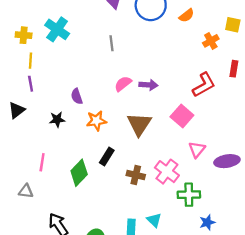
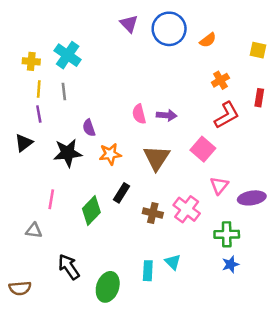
orange cross: (211, 41) -> (220, 80), moved
gray line: (111, 43) -> (64, 91), moved
pink semicircle: (123, 84) -> (139, 114), turned -66
black star: (57, 120) -> (68, 153), size x1.6
green cross: (189, 195) -> (227, 234), moved

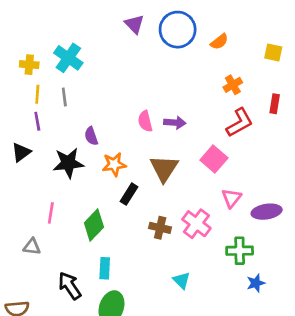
black rectangle: (121, 193) -> (129, 194), moved
blue star: (230, 264) -> (256, 283), moved
cyan rectangle: (148, 271) -> (105, 268), moved

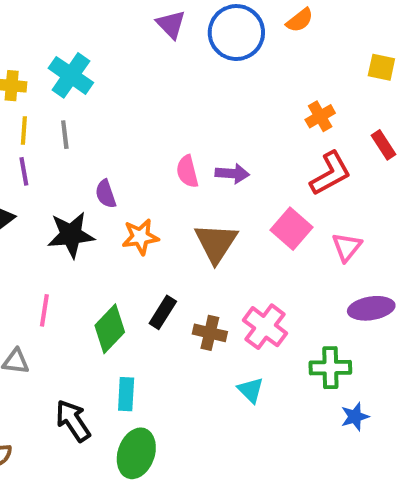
orange semicircle: (219, 42) -> (300, 20), moved
red rectangle: (275, 104) -> (383, 145), turned -42
black rectangle: (129, 194) -> (163, 312), moved
pink triangle: (231, 198) -> (347, 247), moved
cyan triangle: (182, 280) -> (251, 390), moved

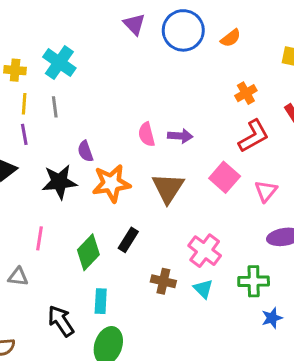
orange semicircle: (300, 20) -> (231, 38), moved
orange star: (140, 237) -> (111, 183), size x1.4
brown cross: (210, 333) -> (163, 281), moved
cyan triangle: (251, 390) -> (203, 289), moved

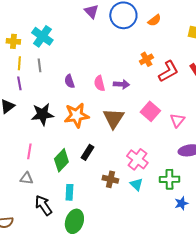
orange cross: (246, 93) -> (146, 59), moved
red L-shape: (254, 136) -> (168, 71), moved
purple semicircle: (85, 151) -> (69, 81), moved
gray triangle: (18, 277) -> (26, 178), moved

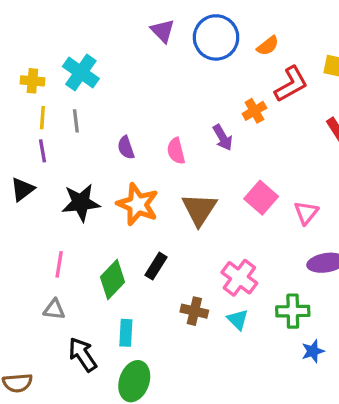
red L-shape: (168, 71) -> (291, 84), moved
purple arrow: (121, 84) -> (223, 138), moved, turned 56
orange star: (76, 115) -> (138, 204), turned 30

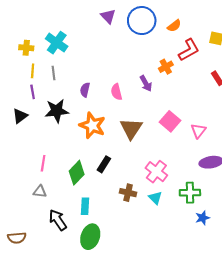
purple semicircle: (126, 148) -> (85, 90), turned 32
black star: (81, 203) -> (57, 111), moved

